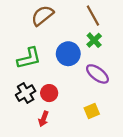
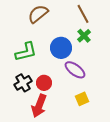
purple ellipse: (97, 74) -> (75, 70), moved
red arrow: (44, 119) -> (39, 106), size x1.6

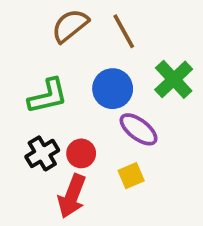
brown line: (83, 14) -> (124, 31), moved
green cross: (84, 36) -> (174, 79), moved, size x1.5
yellow square: (82, 99) -> (131, 176), moved

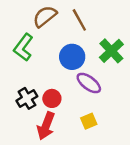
green L-shape: (48, 96) -> (23, 47), moved, turned 140
yellow square: (131, 176) -> (89, 121), moved

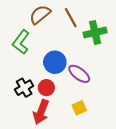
green cross: (111, 51) -> (95, 33), moved, turned 30
blue circle: (72, 57) -> (55, 62), moved

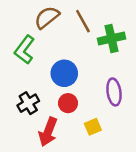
purple ellipse: (79, 74) -> (114, 92), moved, turned 45
red circle: (46, 88) -> (68, 103), moved

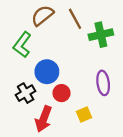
blue circle: (64, 73) -> (47, 72), moved

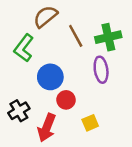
brown line: (75, 19) -> (76, 36), moved
purple ellipse: (103, 83) -> (101, 70), moved
black cross: (26, 93) -> (19, 111), moved

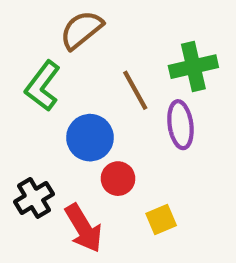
brown line: (76, 36) -> (135, 90), moved
red arrow: (47, 128) -> (84, 228), turned -52

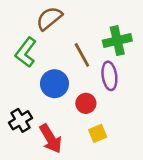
red circle: (118, 179) -> (86, 103), moved

